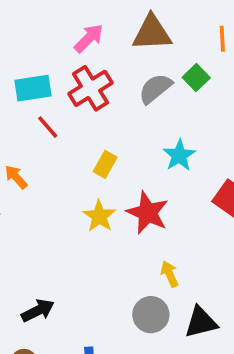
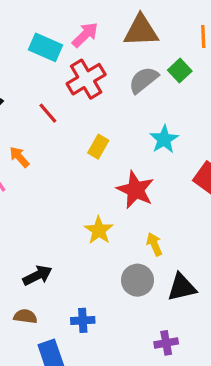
cyan rectangle: (33, 88) -> (46, 47), moved, turned 32
yellow star: (99, 216) -> (99, 230), moved

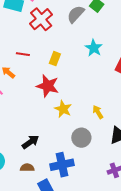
red line: (48, 113) -> (23, 54), moved, turned -32
red star: (135, 190) -> (48, 86), moved
gray circle: (137, 280) -> (81, 138), moved
blue cross: (83, 320) -> (62, 165), size x1.6

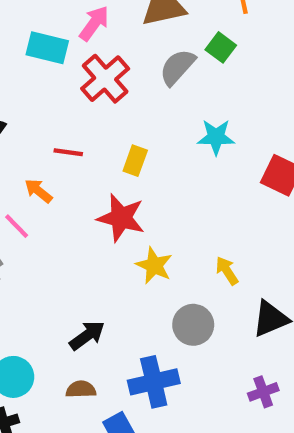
cyan star: (94, 48) -> (216, 137), turned -30

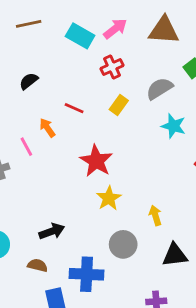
gray semicircle: (177, 67) -> (159, 89), moved
red cross: (105, 79) -> (112, 67), size x0.7
yellow rectangle: (135, 161) -> (119, 105), moved

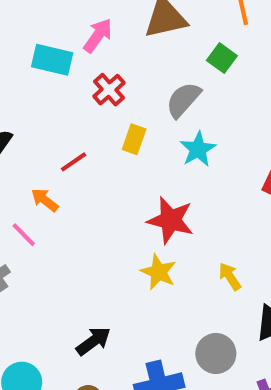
red line: (74, 108) -> (74, 162), turned -42
cyan star: (173, 126) -> (198, 149), moved, turned -30
red star: (96, 161) -> (171, 220), moved
gray circle: (123, 244) -> (216, 353), moved

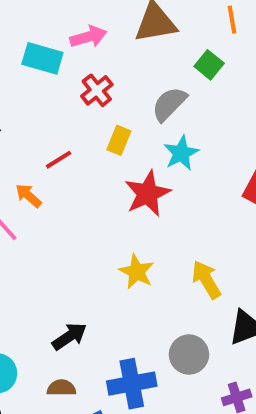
pink arrow: (98, 36) -> (88, 37), turned 36
red star: (171, 220) -> (148, 194), moved, turned 30
yellow arrow: (230, 276) -> (206, 280), size x1.4

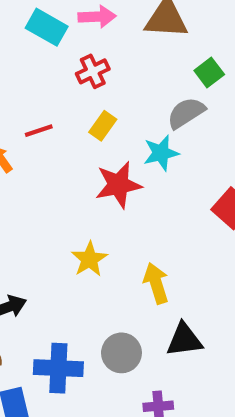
gray semicircle: (169, 104) -> (186, 113), moved

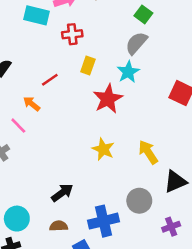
red cross: (93, 71) -> (72, 34), turned 36

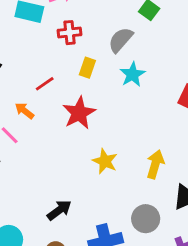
gray semicircle: (136, 43) -> (121, 40), moved
red star: (108, 99) -> (79, 113), moved
yellow arrow: (148, 152) -> (155, 164), turned 50

